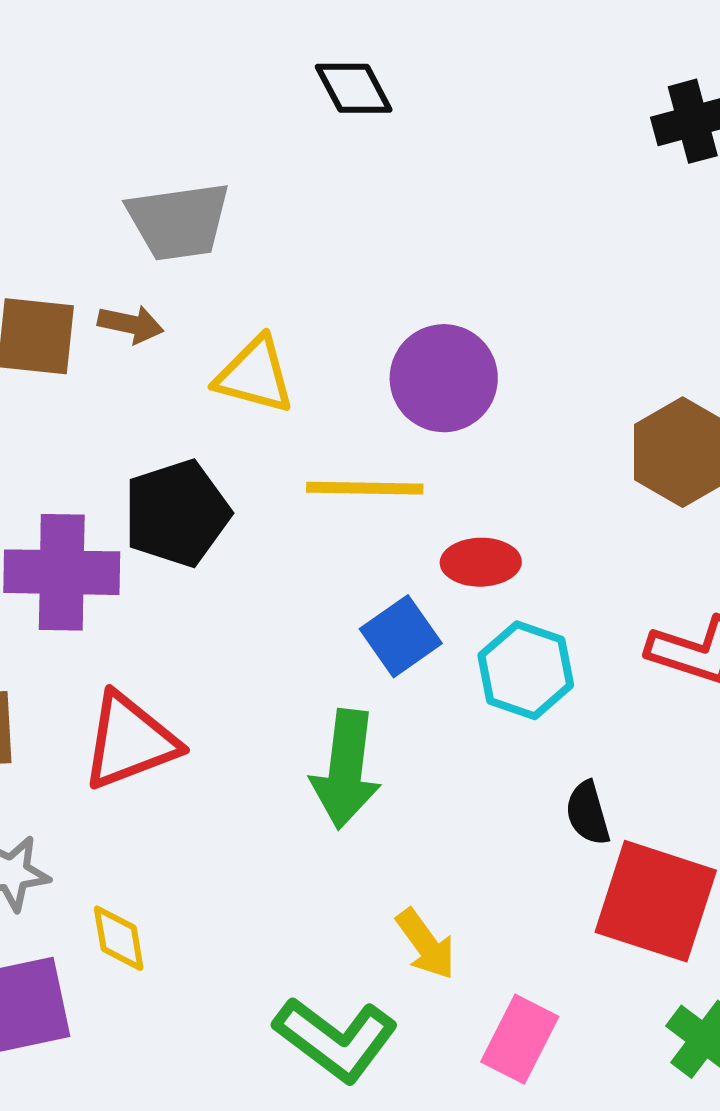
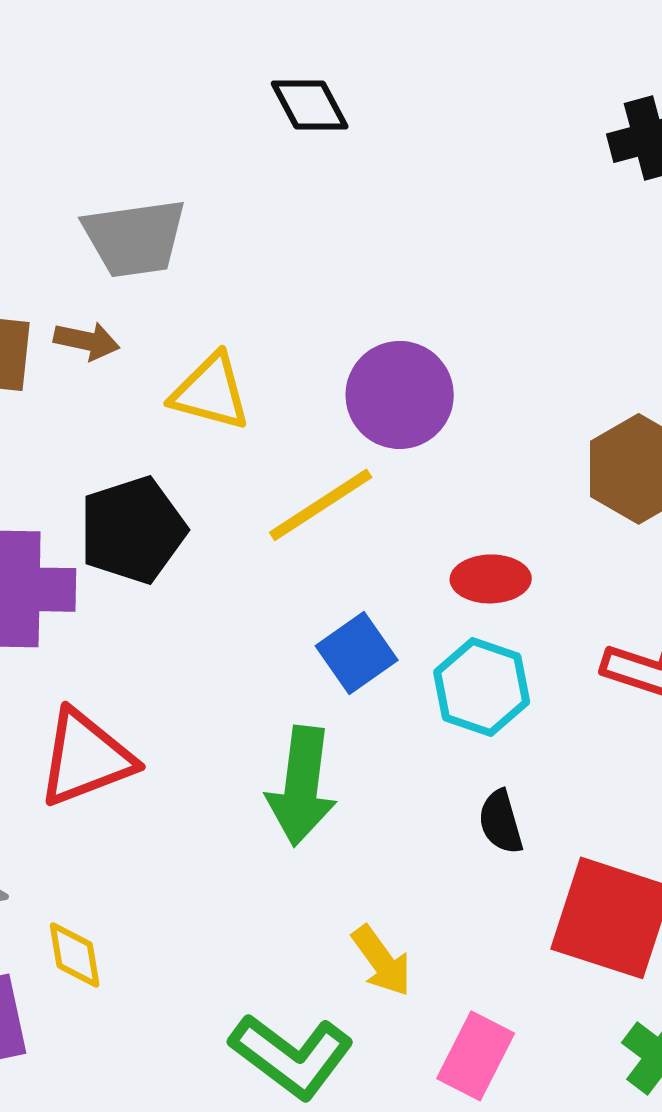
yellow line: (365, 488) -> (321, 505), turned -34
red ellipse: (481, 562) -> (491, 579), moved
black semicircle: (588, 813) -> (501, 822), moved

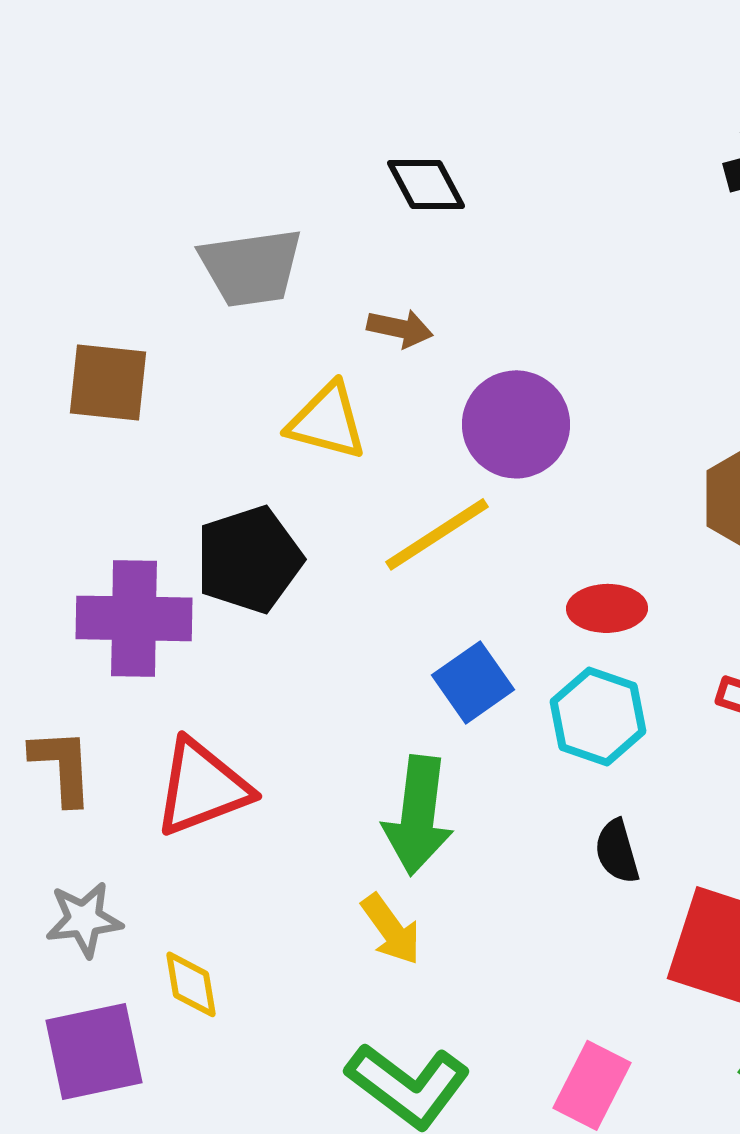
black diamond: (310, 105) -> (426, 184), moved
brown arrow: (87, 341) -> (400, 328), moved
yellow arrow: (382, 961) -> (391, 929), moved

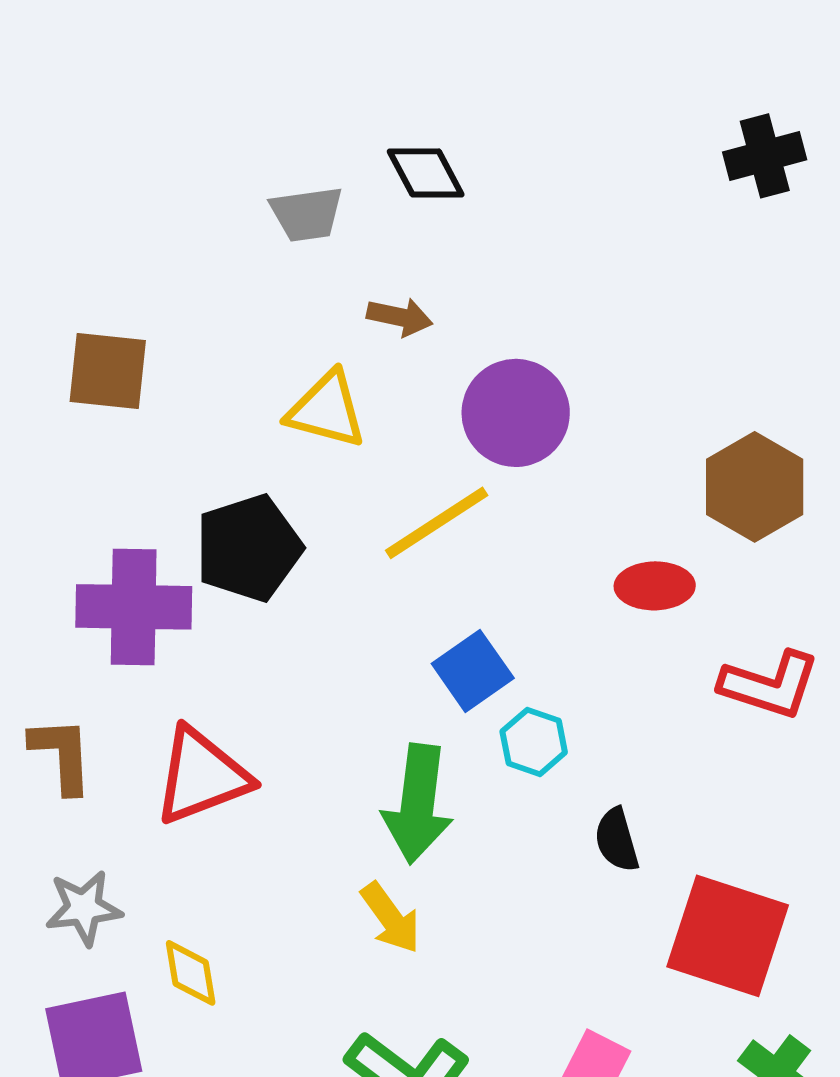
gray trapezoid: (251, 267) -> (307, 214), moved, size x0.7
red ellipse: (607, 608) -> (655, 586), moved
cyan hexagon: (598, 716) -> (534, 742), moved, size x0.7

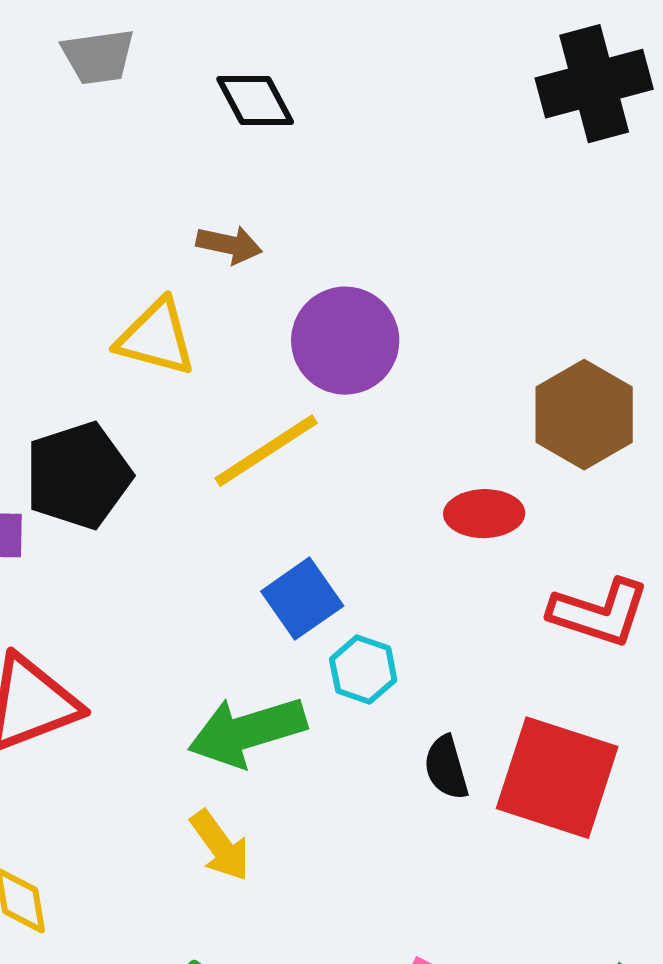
black cross: (765, 156) -> (594, 84), size x1.4
gray trapezoid: (307, 214) -> (98, 57), moved
green arrow: (418, 804) -> (247, 732), turned 66
red square: (728, 936) -> (557, 778), moved

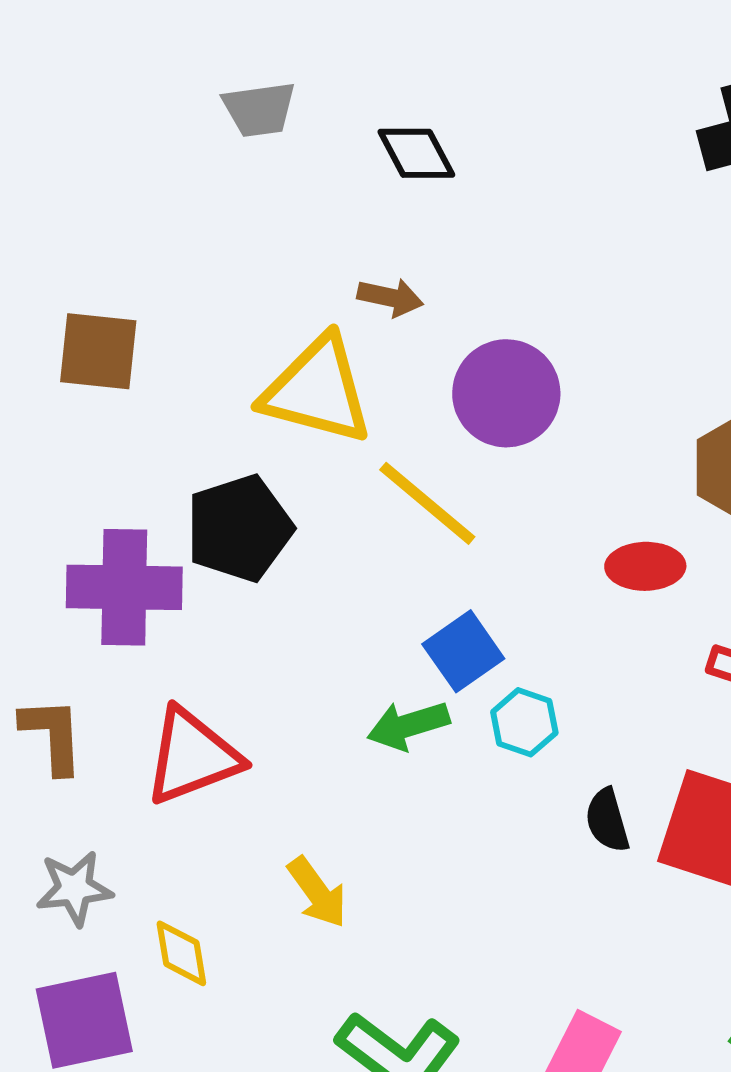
yellow triangle: (156, 338) -> (317, 390), size x1.4
yellow line: (266, 451) -> (427, 503), turned 73
green arrow: (247, 732) -> (408, 725), moved, size x0.7
yellow arrow: (220, 846) -> (317, 892), moved

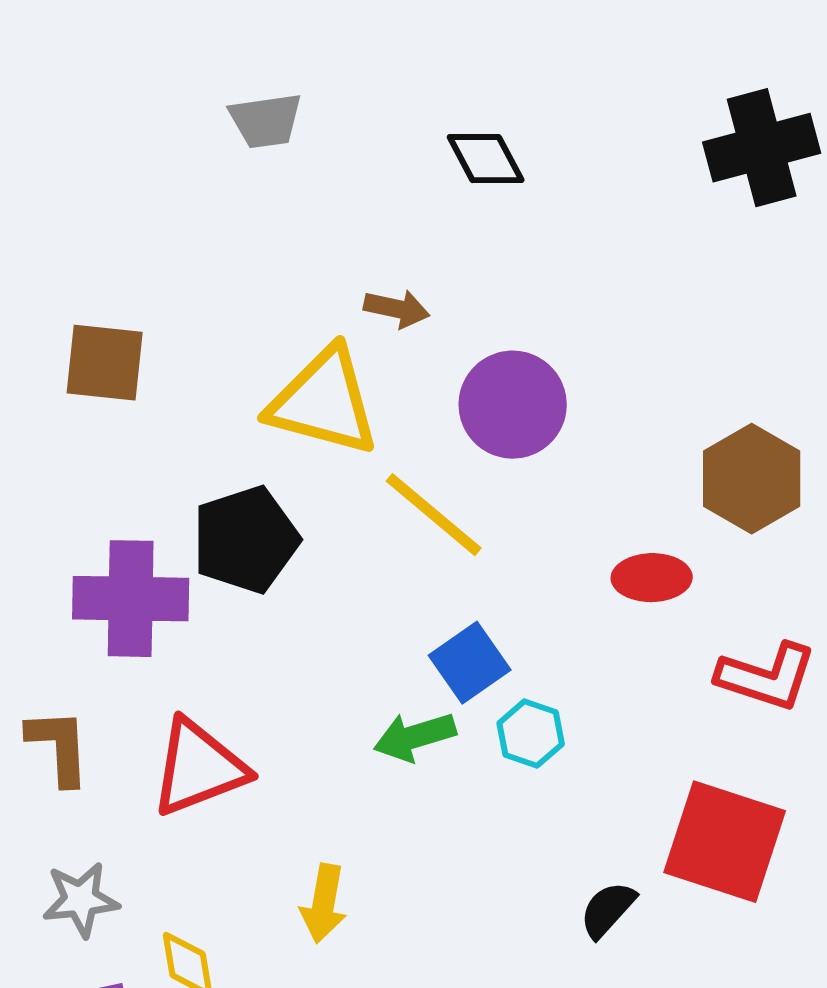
black diamond: (416, 153) -> (486, 159), moved
black semicircle: (607, 820) -> (608, 910), moved, turned 58
yellow arrow: (317, 892) -> (324, 904), turned 46

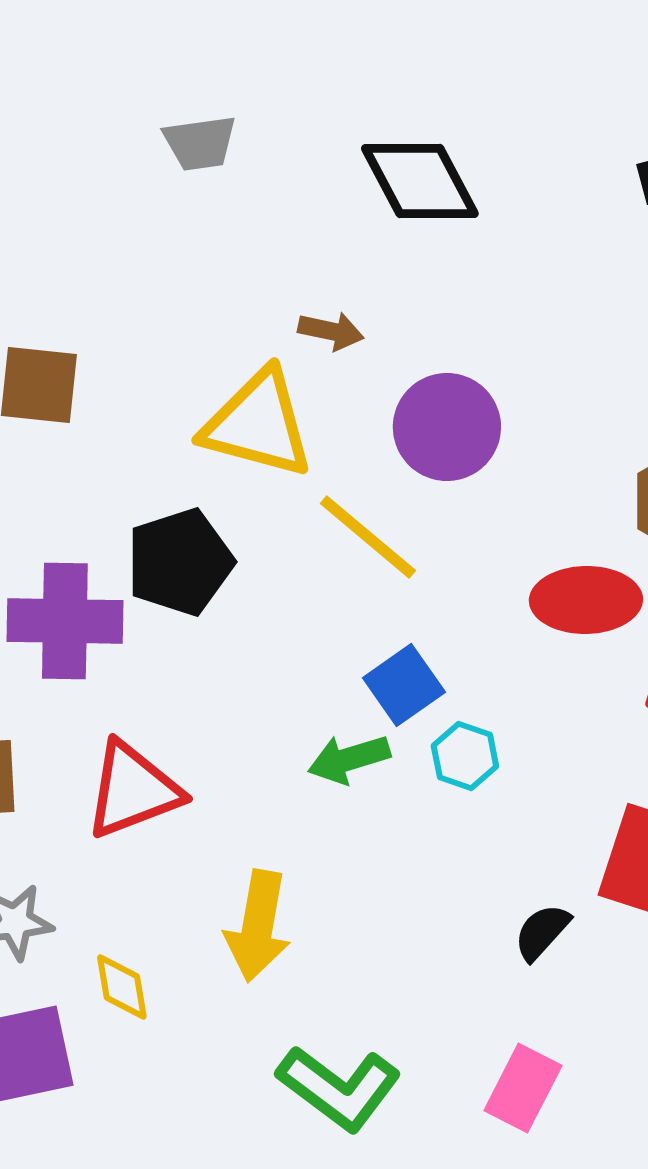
black diamond: (486, 159) -> (420, 181), size x1.5
red ellipse: (652, 578) -> (586, 600), size x1.4
yellow arrow: (324, 904) -> (258, 926), size x1.4

